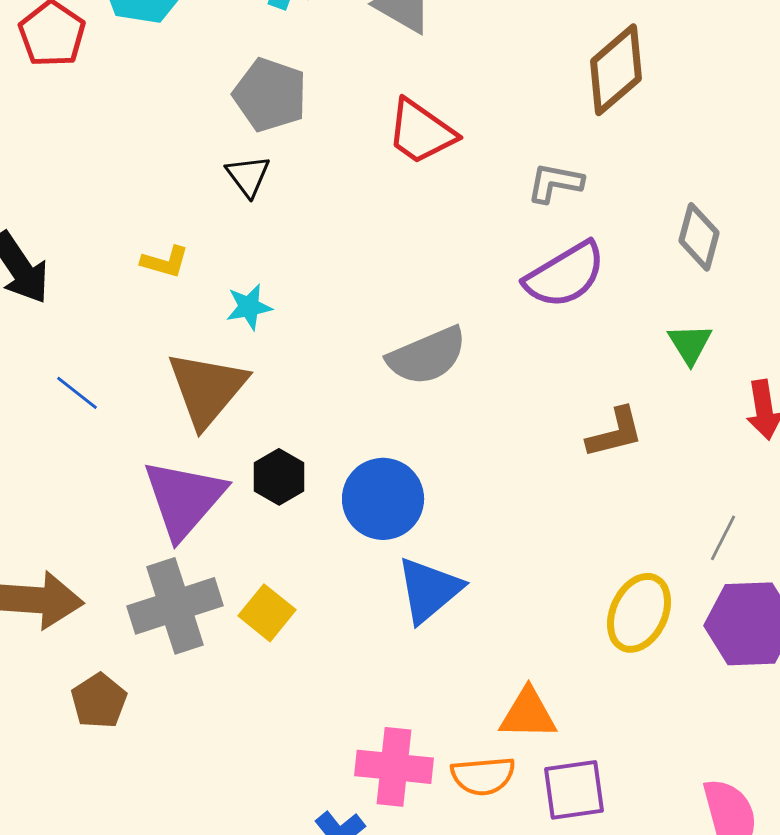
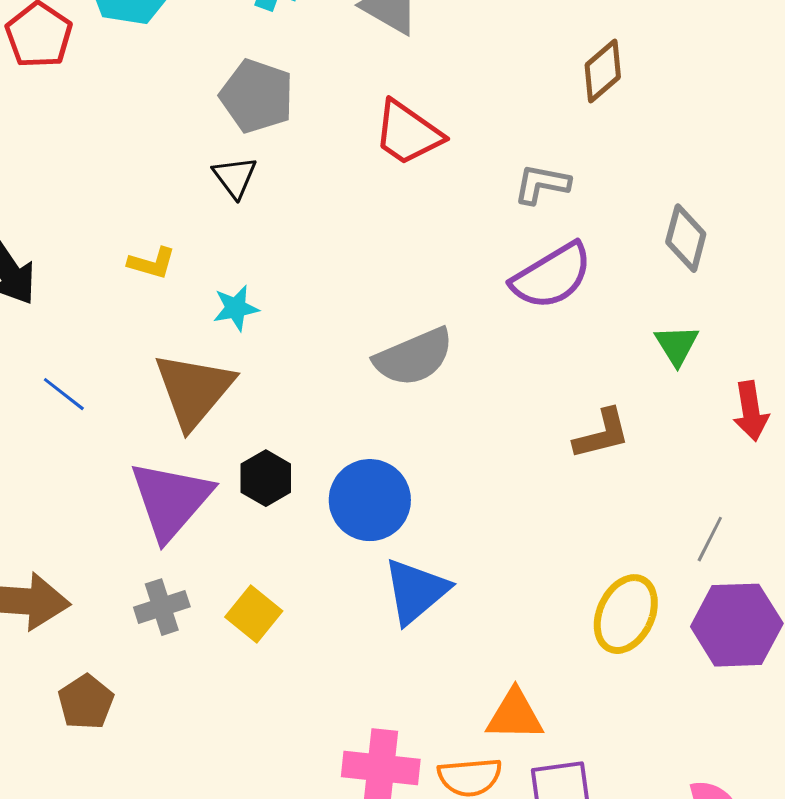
brown diamond: (616, 70) -> (603, 71), size x0.7
gray cross: (175, 606) -> (162, 607), size x0.6

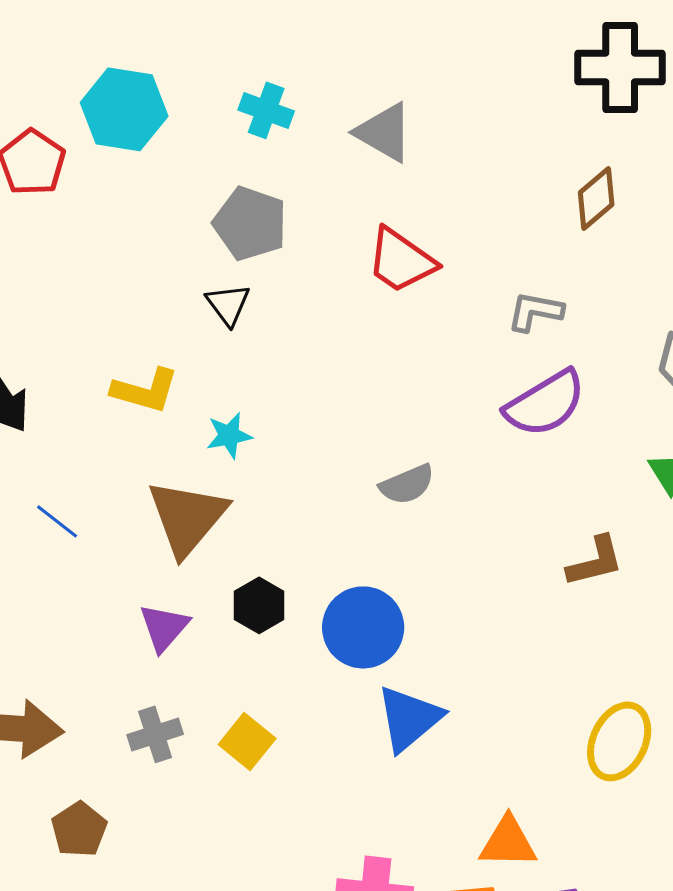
yellow L-shape: (152, 263) -> (145, 390), size x1.4
gray semicircle: (414, 357) -> (407, 484), size x0.7
purple triangle: (171, 500) -> (164, 627), size x0.6

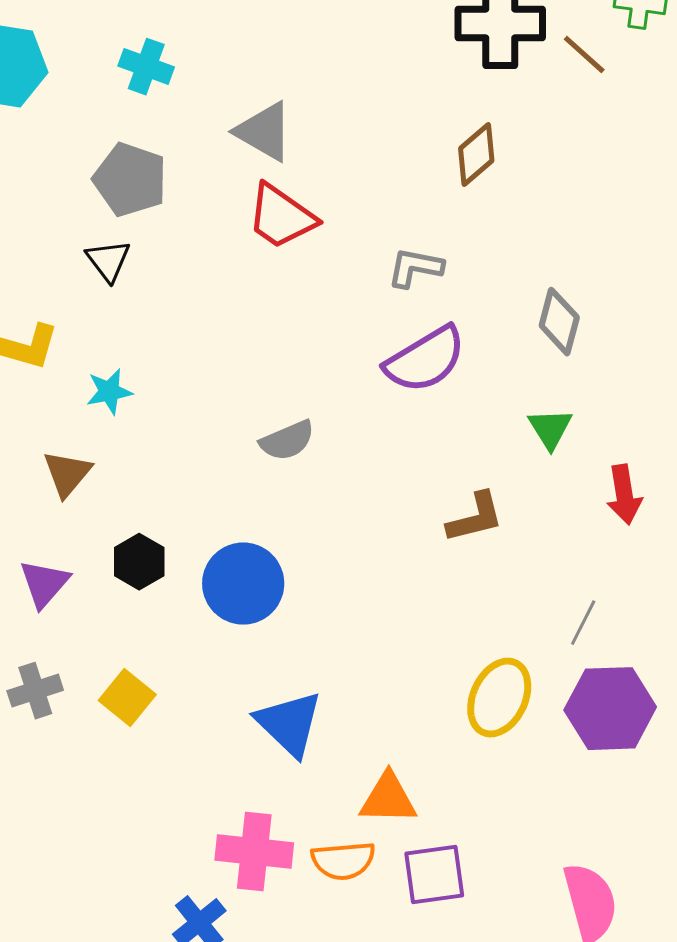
gray triangle: (384, 132) -> (264, 132), moved
brown triangle: (187, 517) -> (67, 474), size x0.6
blue triangle: (409, 718) -> (289, 724), moved, turned -36

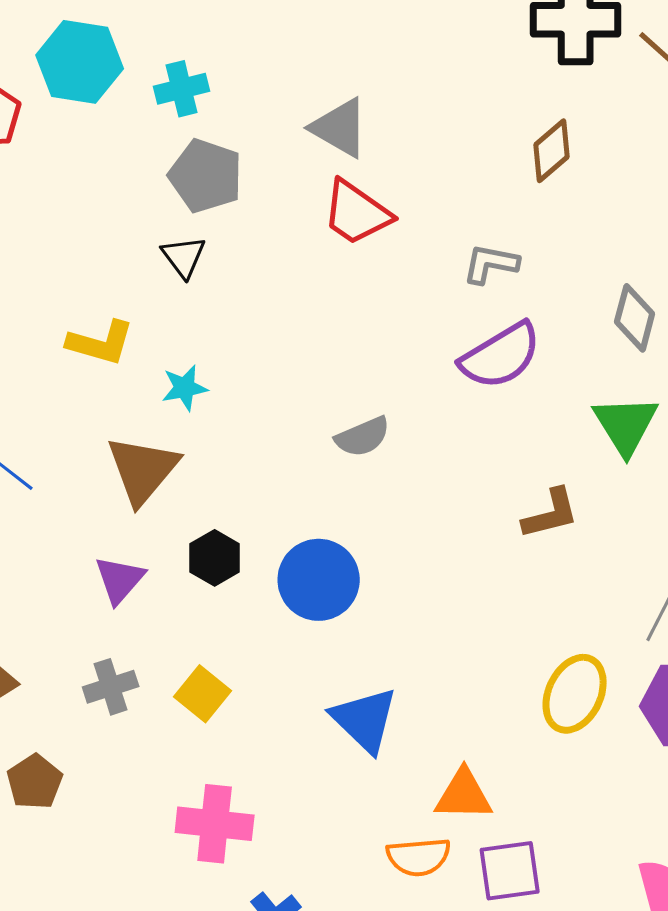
cyan cross: (146, 67) -> (182, 89), moved, turned -34
green triangle: (550, 429) -> (626, 425), size x1.5
brown triangle: (67, 474) -> (143, 470), size x1.5
pink cross: (254, 852) -> (215, 824), moved

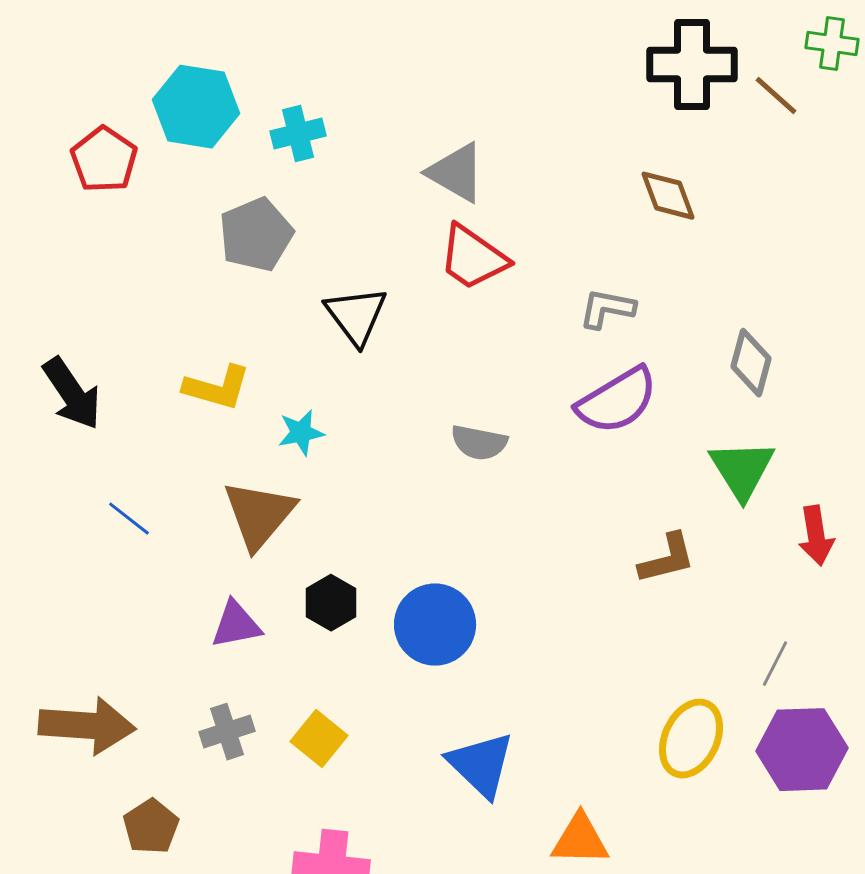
brown diamond: (552, 151) -> (668, 196), turned -70
gray pentagon: (206, 176) -> (256, 235), moved, turned 30
black triangle: (184, 257) -> (356, 316), moved, size x1.4
gray semicircle: (363, 437) -> (479, 443), moved, turned 34
purple triangle: (120, 580) -> (236, 625), turned 38

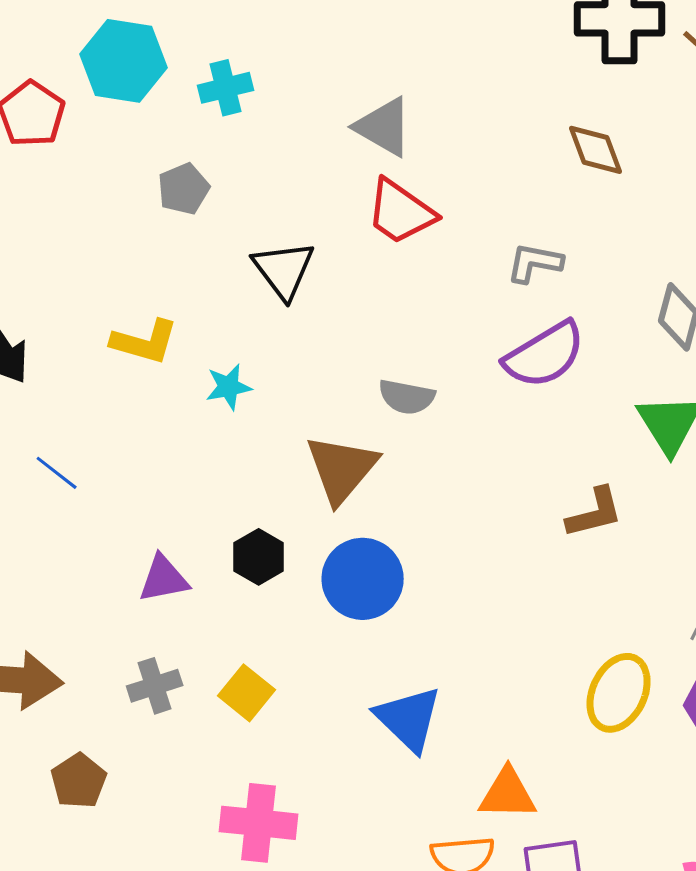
gray pentagon: (256, 235) -> (184, 189), size x0.7
brown triangle: (259, 515) -> (342, 469), moved

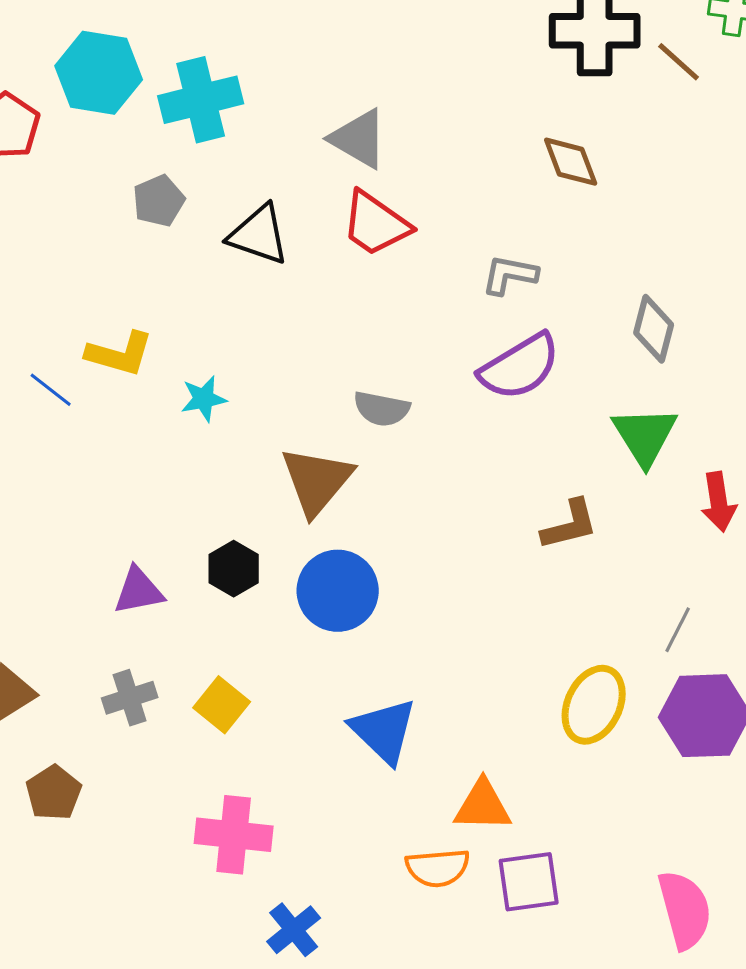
cyan cross: (226, 88) -> (201, 100), size x1.5
black triangle: (284, 270) -> (259, 235), moved, turned -34
blue line: (57, 473) -> (51, 390), moved

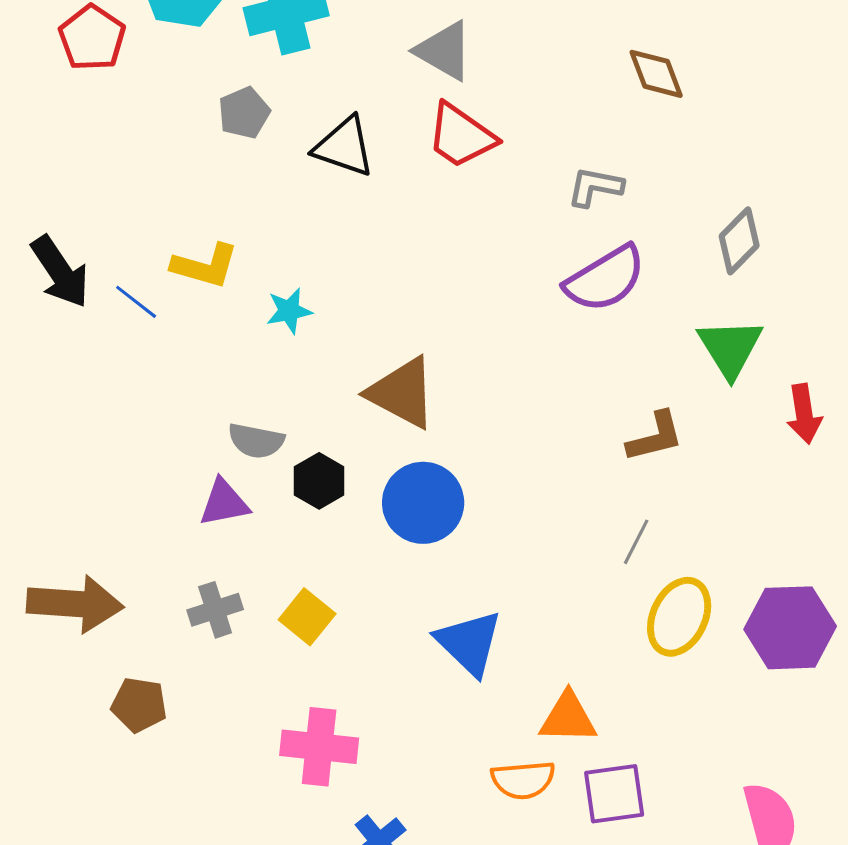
gray diamond: (654, 329) -> (739, 241), turned 30
gray semicircle: (382, 409) -> (256, 441), moved
brown triangle: (317, 481) -> (402, 393), turned -42
gray line: (678, 630) -> (636, 542), moved
brown pentagon: (54, 793) -> (139, 705), turned -30

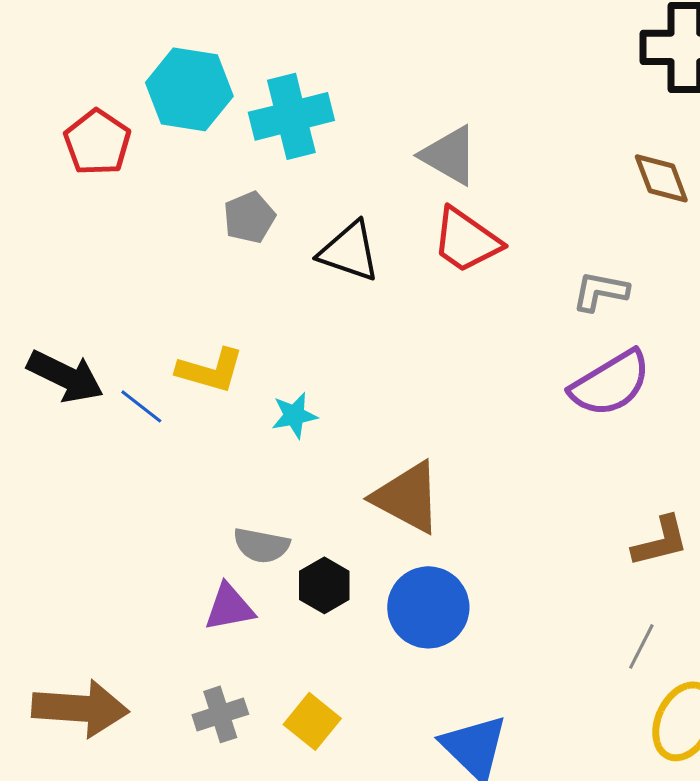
black arrow: (60, 272) -> (65, 376), turned -30

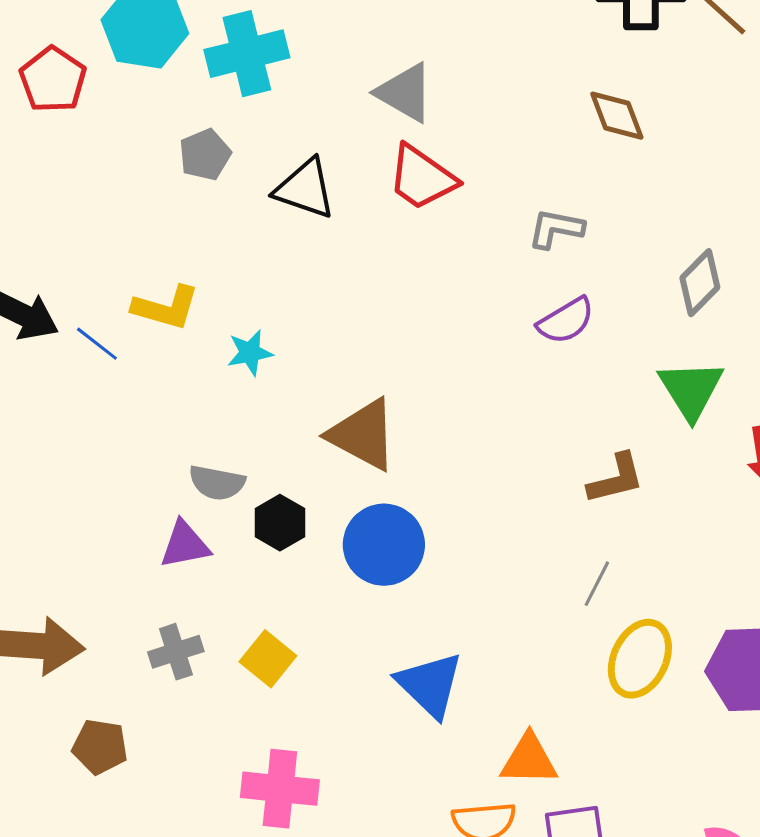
purple semicircle: (610, 383) -> (566, 321), size x0.7

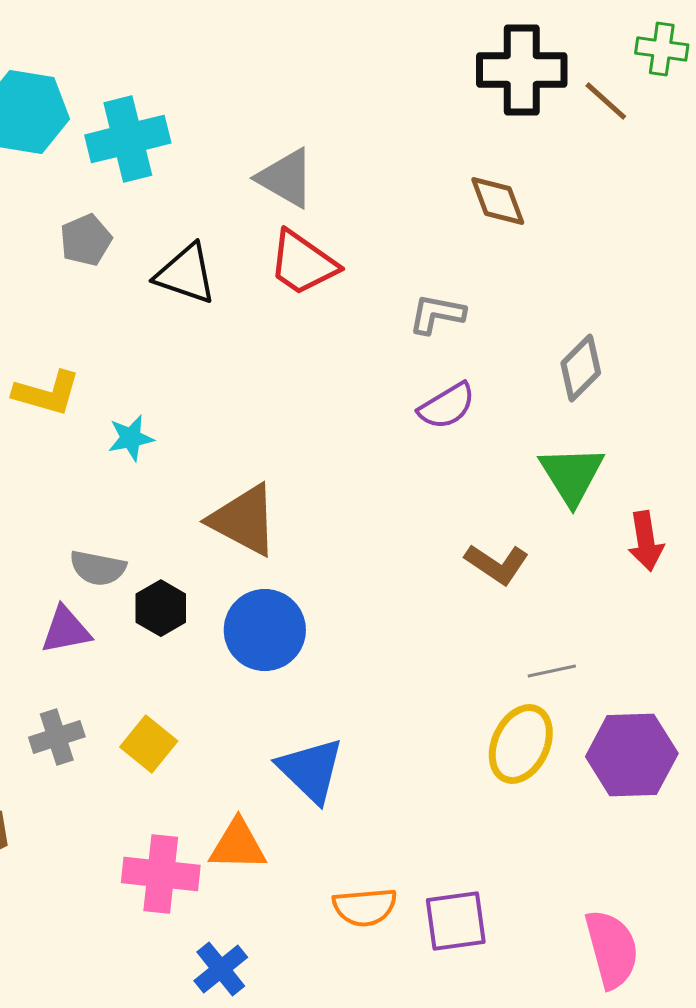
brown L-shape: (616, 479) -> (497, 564), turned 48
gray line: (597, 584) -> (552, 671), moved, turned 51
orange triangle: (529, 760) -> (238, 845), moved

